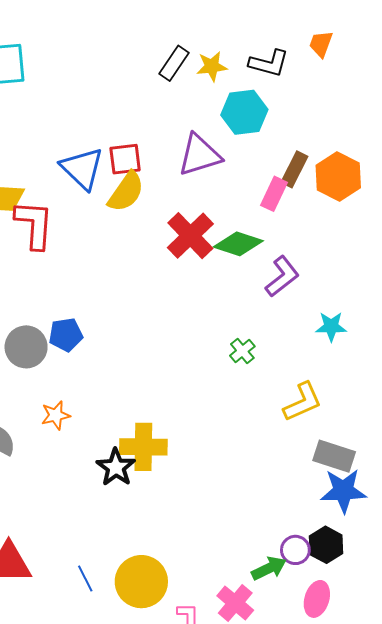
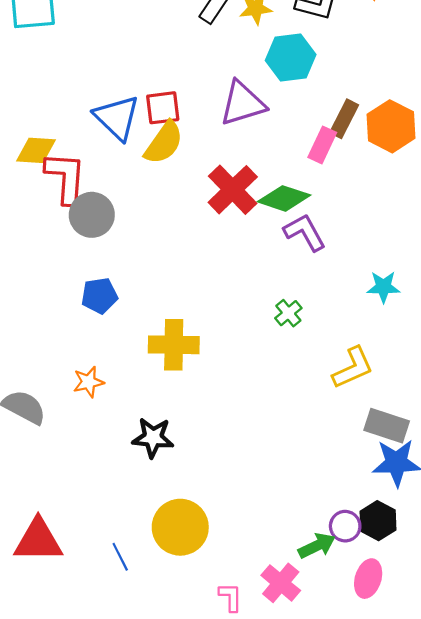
purple L-shape: (282, 277) -> (305, 232), moved, turned -81
gray circle: (26, 347) -> (92, 215), moved
yellow cross: (143, 447) -> (174, 345), moved
black star: (116, 467) -> (153, 438), turned -30
yellow circle: (141, 582) -> (180, 527), moved

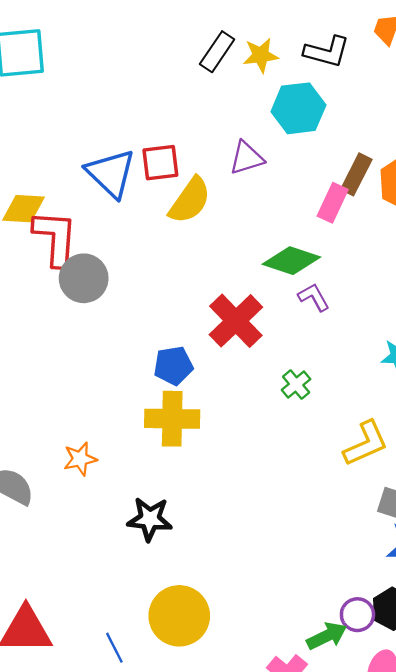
purple triangle: (243, 103) -> (247, 158), size x0.7
yellow semicircle: (164, 143) -> (190, 200), moved
red cross: (233, 190) -> (236, 321), moved
purple L-shape: (305, 232) -> (314, 297), size x0.7
blue pentagon: (99, 296) -> (173, 366), moved

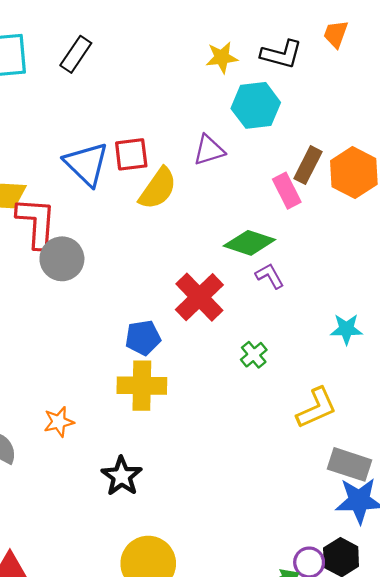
black rectangle: (217, 52) -> (76, 54), moved
pink rectangle: (333, 203) -> (287, 191), turned -52
black star: (150, 519) -> (122, 476), turned 30

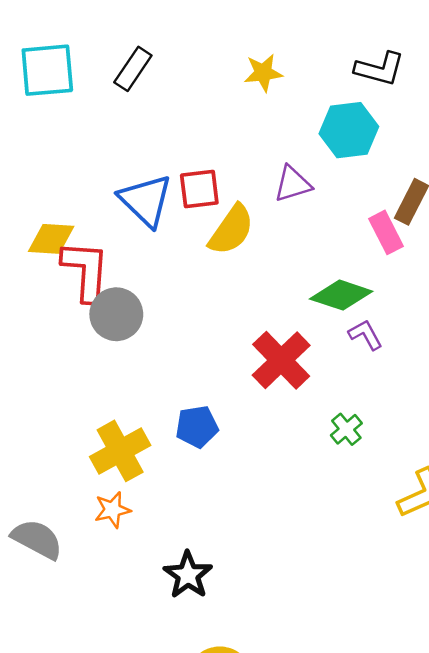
yellow star: (222, 57) -> (263, 73), moved
blue pentagon: (143, 338) -> (197, 427), moved
yellow cross: (142, 386) -> (120, 451), moved, turned -30

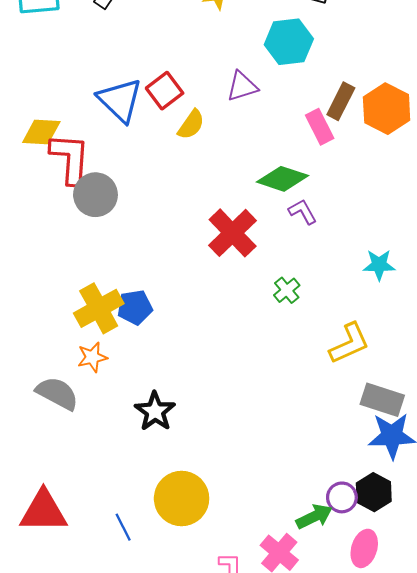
red square: (199, 189) -> (165, 91), turned -30
yellow semicircle: (231, 230) -> (191, 125), size x0.7
blue pentagon: (197, 427) -> (135, 307), moved
gray semicircle: (37, 539) -> (57, 393), moved

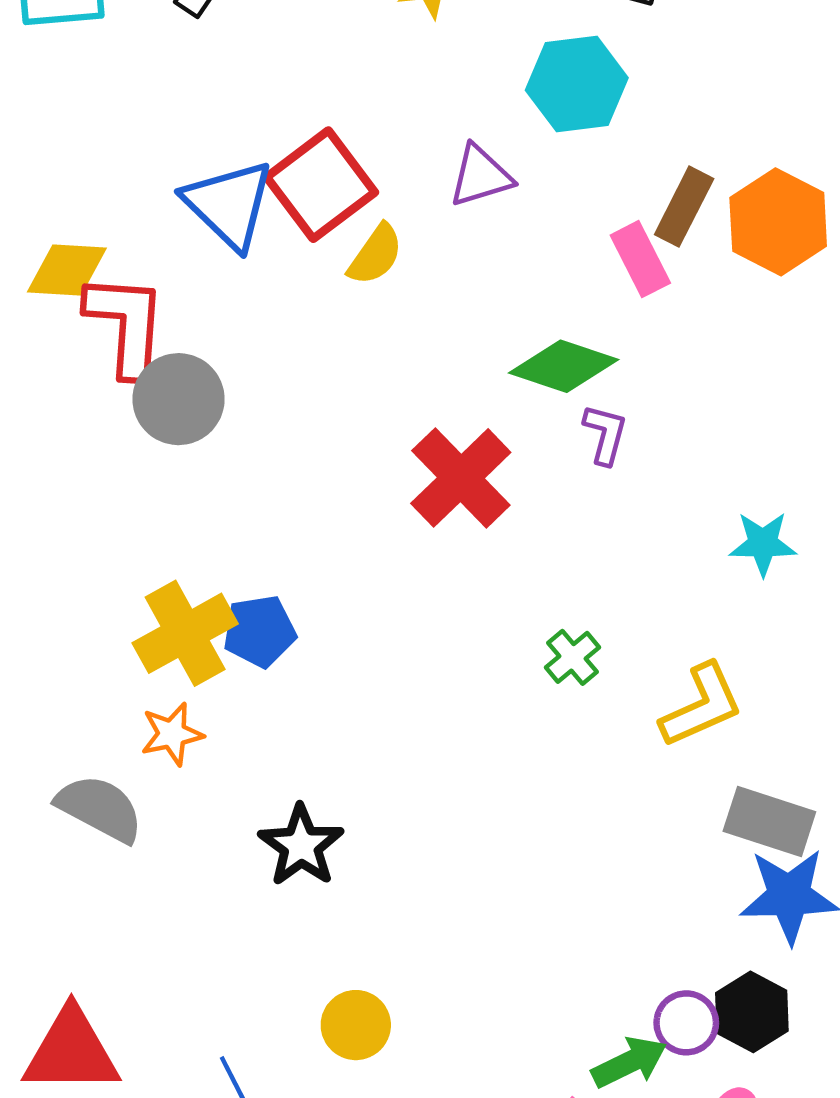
red square: (165, 91) -> (321, 185), size x1.4
purple L-shape: (303, 212) -> (605, 434), turned 44
green cross: (287, 290) -> (572, 657), moved
yellow circle: (182, 498) -> (356, 1025), size x0.6

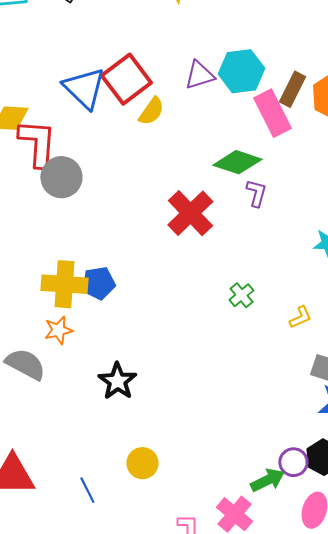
cyan hexagon: (577, 84) -> (241, 71), moved
pink rectangle: (640, 259) -> (272, 113), size x1.4
yellow cross: (185, 633) -> (64, 284), turned 33
yellow L-shape: (702, 706) -> (300, 317), size x0.6

